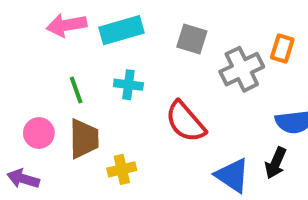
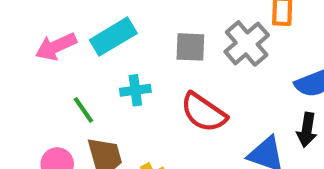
gray square: (192, 39) -> (190, 47), moved

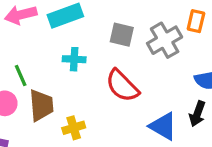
green line: (83, 110) -> (21, 75), moved

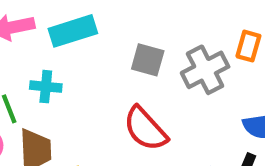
cyan cross: (74, 59) -> (46, 87), moved

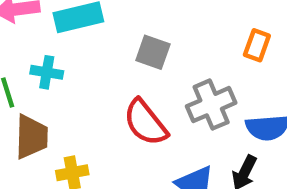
gray cross: (205, 70) -> (211, 105), moved

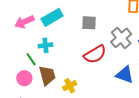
red semicircle: (146, 123) -> (95, 54), turned -65

